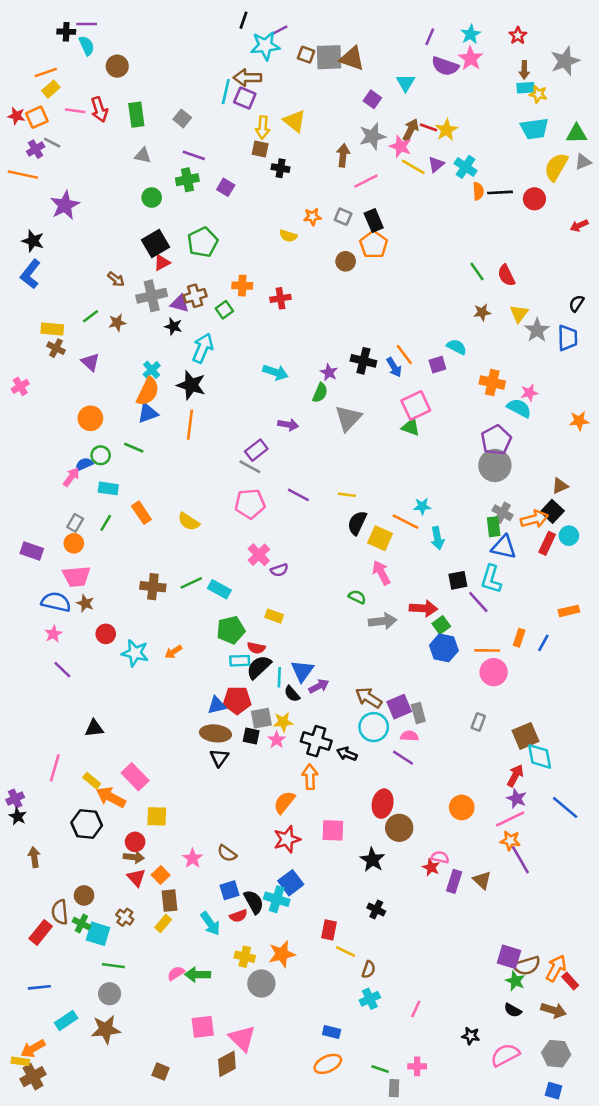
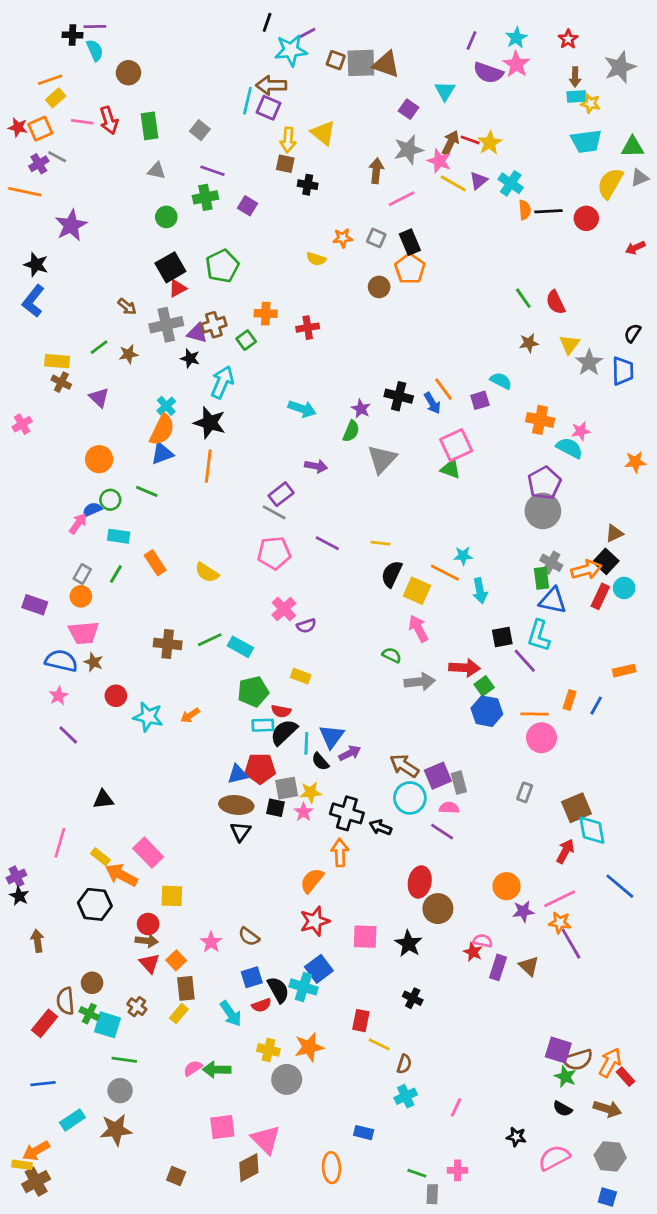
purple star: (517, 798) -> (523, 911), moved, turned -30
pink square: (333, 830) -> (365, 937), moved
orange ellipse: (328, 1064) -> (331, 1168), moved, turned -68

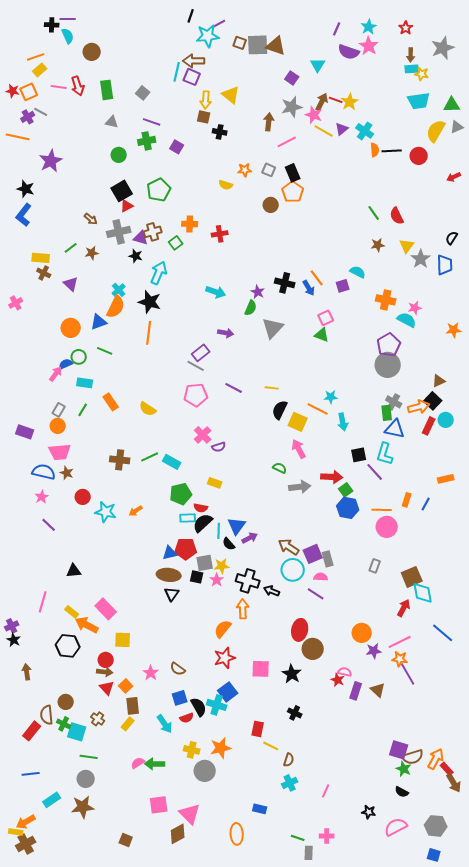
pink square: (456, 445) -> (326, 318), size x0.7
blue triangle: (162, 454) -> (99, 322), moved
brown arrow: (607, 1109) -> (454, 783), moved, turned 42

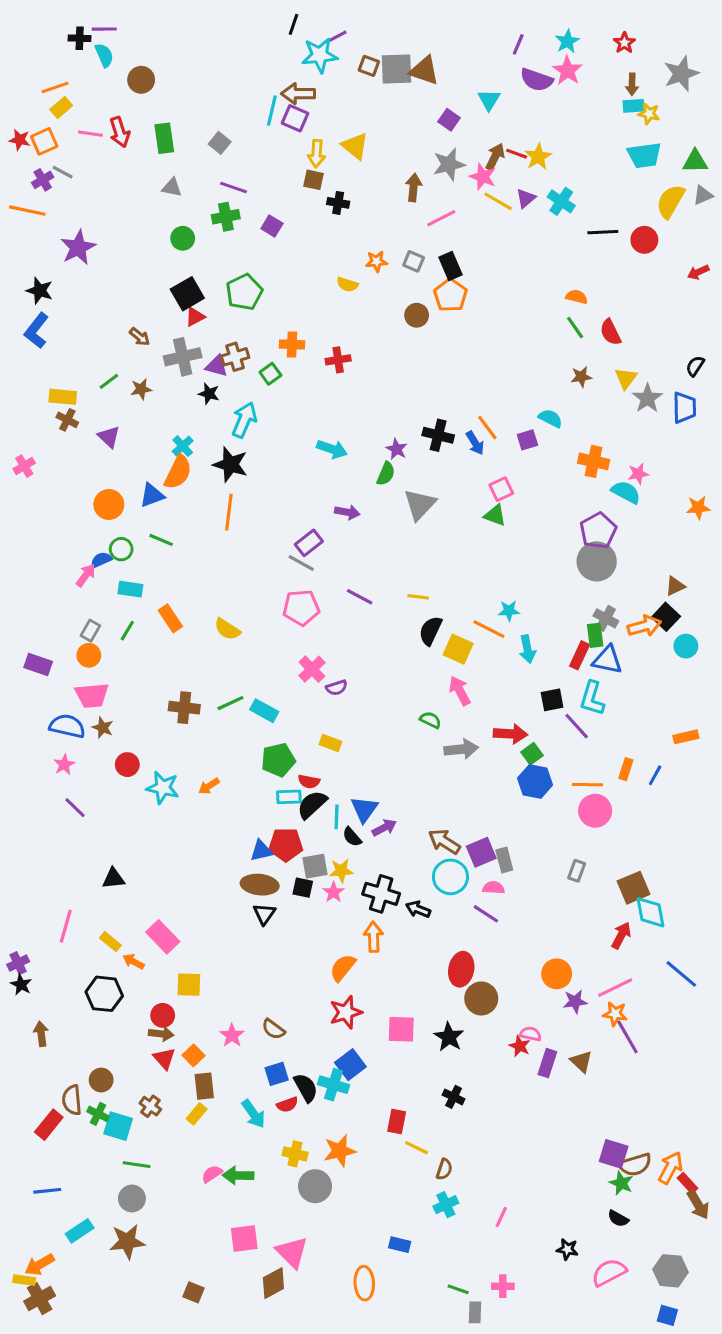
orange semicircle: (375, 150) -> (577, 297), moved, turned -72
red rectangle: (429, 426) -> (580, 655), moved
orange arrow: (87, 625) -> (133, 962), size x0.6

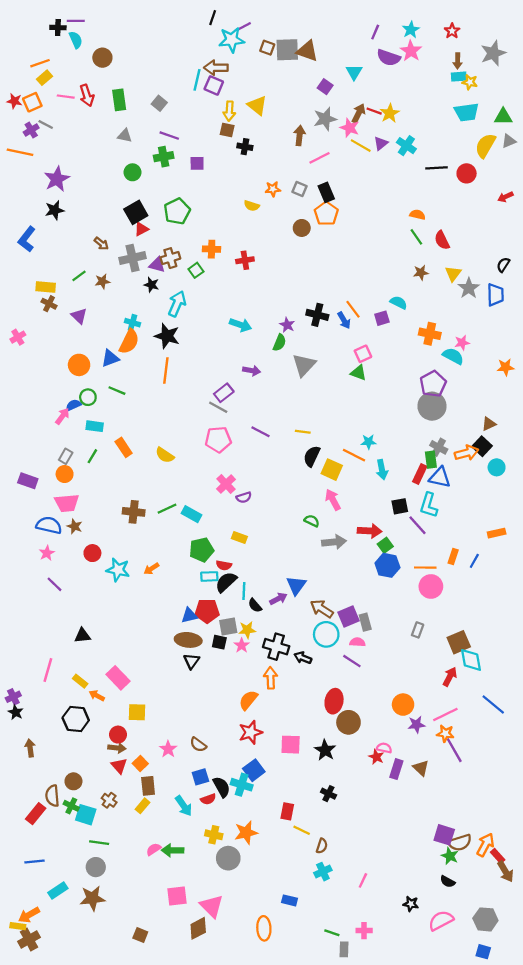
purple square: (272, 226) -> (197, 163), turned -32
black star: (40, 291) -> (55, 210), moved, turned -30
cyan cross: (183, 446) -> (132, 323), turned -32
blue triangle: (364, 809) -> (296, 585), moved

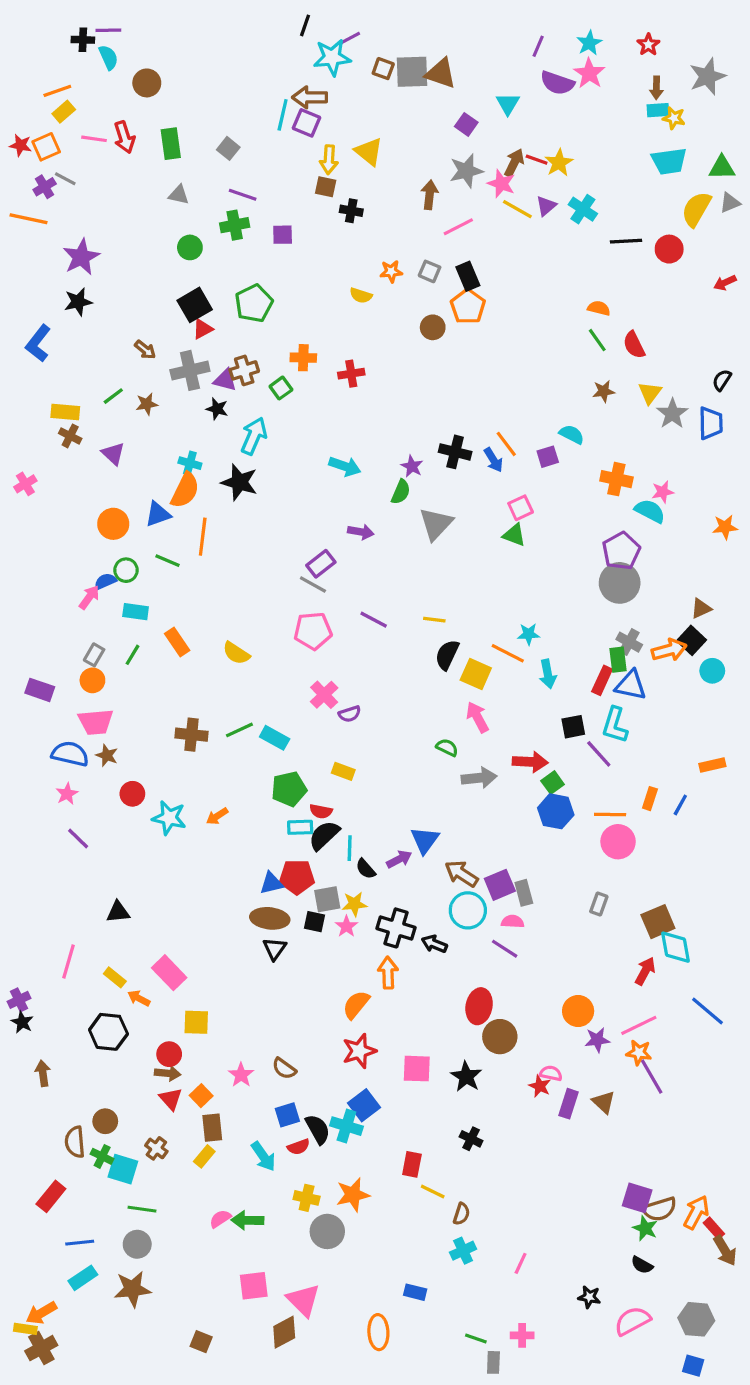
orange line: (166, 370) -> (203, 537), moved
red rectangle: (36, 814) -> (51, 1196), moved
blue line: (35, 862) -> (80, 1243), moved

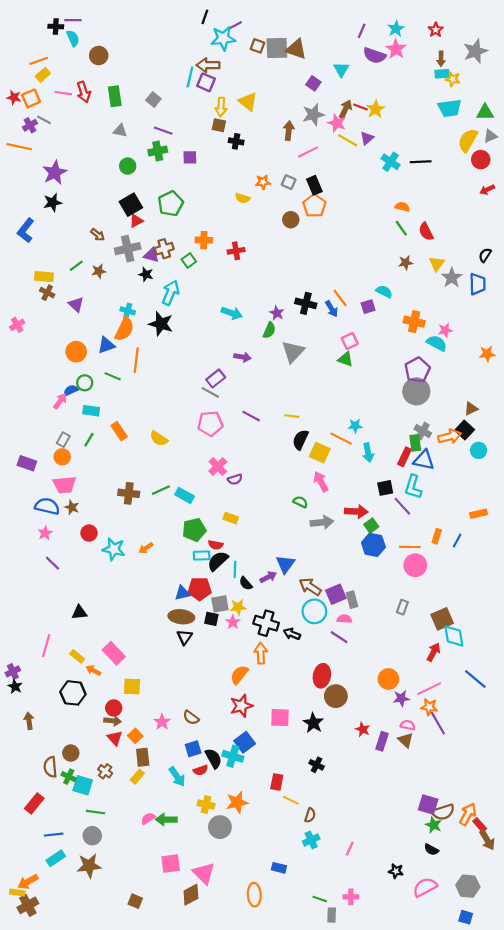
cyan cross: (583, 209) -> (391, 162), moved
red circle: (669, 249) -> (481, 160), moved
pink semicircle: (551, 1073) -> (408, 725), moved

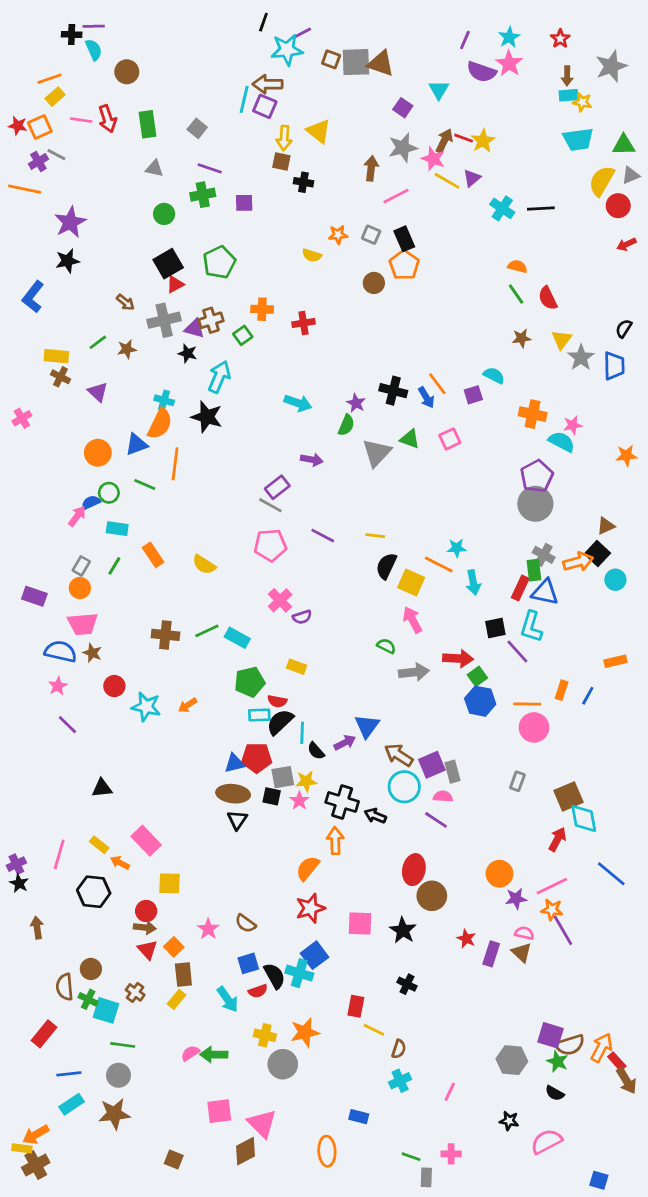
green triangle: (345, 359) -> (410, 439), moved
pink line: (46, 646) -> (59, 854), moved
gray hexagon: (468, 886) -> (512, 1060), moved

